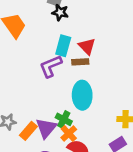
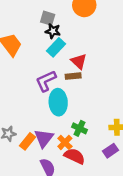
cyan rectangle: (63, 46) -> (56, 47), moved, turned 30
cyan ellipse: (82, 95) -> (58, 102), moved
green cross: (64, 119) -> (79, 128), moved

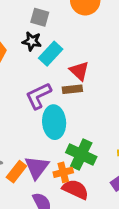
black star: (53, 31) -> (32, 41), moved
green cross: (79, 128) -> (81, 155), size x1.5
orange cross: (65, 142) -> (63, 172), turned 32

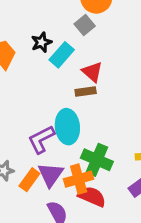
gray square: (40, 17) -> (85, 25), moved, turned 36
black star: (32, 41) -> (41, 42), turned -30
purple L-shape: (38, 96) -> (41, 139), moved
orange cross: (63, 172) -> (79, 179), size x1.4

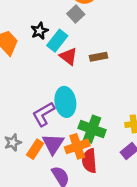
red triangle: (92, 72) -> (68, 56), moved
brown rectangle: (86, 91) -> (99, 57), moved
red semicircle: (92, 197) -> (89, 161), turned -115

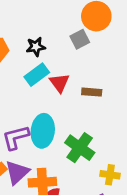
cyan rectangle: (57, 41) -> (37, 75), moved
green cross: (92, 129) -> (80, 148), moved

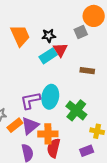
red triangle: (59, 83) -> (60, 50), moved

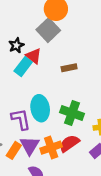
gray square: (81, 32) -> (48, 30), size x1.5
purple L-shape: (30, 100) -> (21, 119), turned 110
red semicircle: (54, 148) -> (69, 143), moved, turned 60

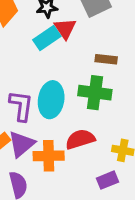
green cross: (72, 113) -> (95, 93), moved, turned -30
red semicircle: (69, 143) -> (80, 139), moved

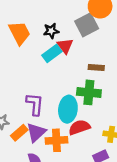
cyan ellipse: (51, 100) -> (68, 109), moved

